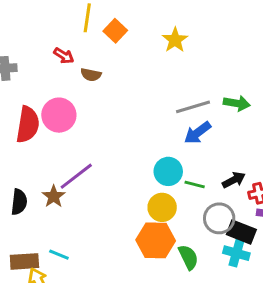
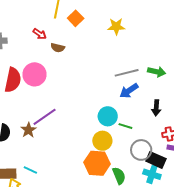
yellow star: (175, 40) -> (116, 26), turned 30
black arrow: (234, 180) -> (156, 108), moved, turned 119

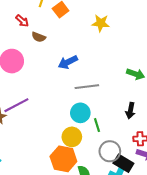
gray line: (127, 73) -> (87, 87), moved
blue arrow: (129, 91) -> (68, 62), moved
green line: (125, 126) -> (97, 125), turned 48

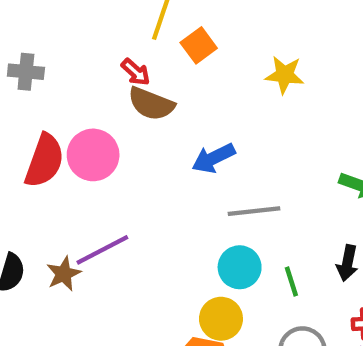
red arrow: (22, 21) -> (136, 72), moved
brown semicircle: (39, 37) -> (151, 104), size x1.5
green line: (97, 125) -> (291, 281), moved

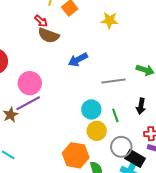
pink circle: (93, 155) -> (30, 83), moved
gray line: (254, 211) -> (114, 81), moved
yellow circle: (221, 319) -> (97, 131), moved

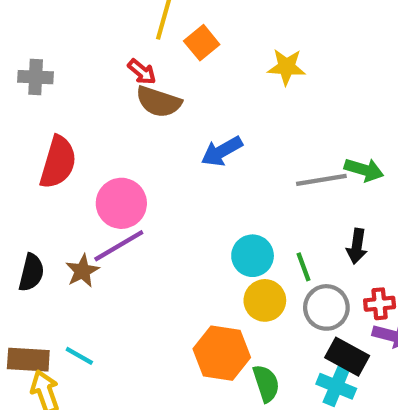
gray line: (114, 81) -> (321, 180), moved
gray circle: (121, 147) -> (326, 307), moved

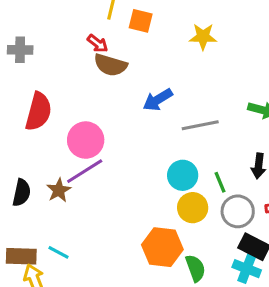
orange square: (202, 43) -> (141, 21), turned -35
gray line: (321, 180) -> (200, 125), moved

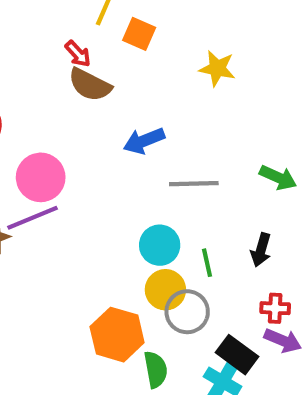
gray circle: (238, 211) -> (187, 312), moved

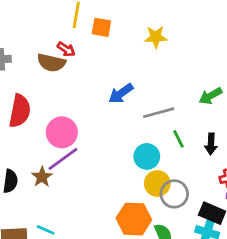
brown semicircle: (90, 85) -> (51, 63), moved
green arrow: (278, 177) -> (210, 96), turned 140
green line: (207, 263) -> (178, 139), moved

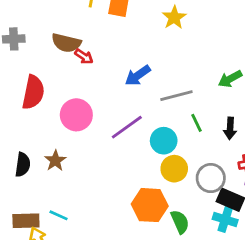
yellow star: (156, 37) -> (174, 17), turned -30
red arrow: (66, 49) -> (84, 57), moved
purple line: (63, 159) -> (127, 127), moved
gray circle: (174, 194) -> (211, 178), moved

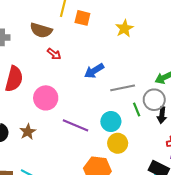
brown semicircle: (66, 43) -> (41, 30), moved
purple line: (127, 127) -> (76, 125), moved, turned 55
gray circle: (211, 178) -> (154, 100), moved

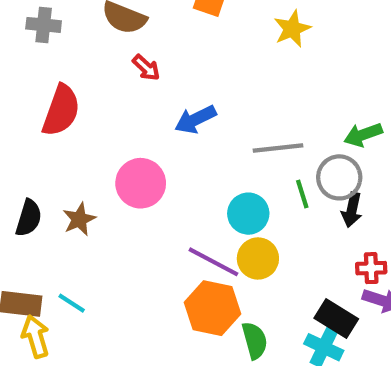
blue arrow: (94, 71) -> (195, 119), moved
pink circle: (46, 98) -> (141, 183), moved
purple line: (76, 125) -> (213, 262), moved

